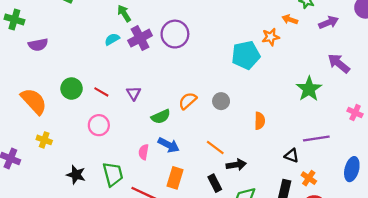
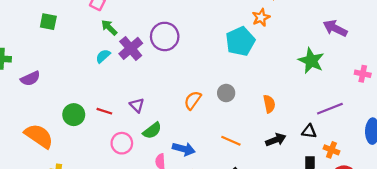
green semicircle: (161, 117) -> (152, 131), moved
pink circle: (99, 125) -> (122, 143), moved
black arrow: (236, 165) -> (276, 140), moved

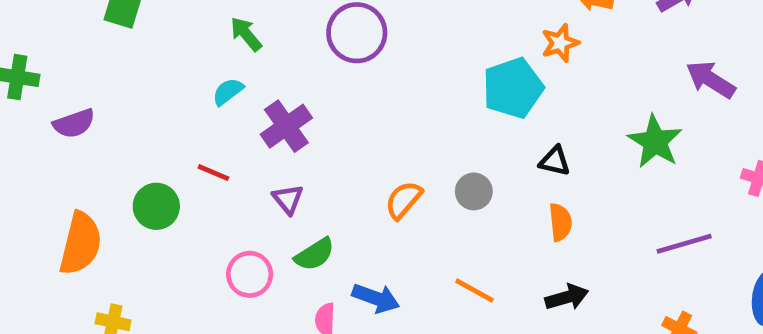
purple circle: (165, 36) -> (357, 33), moved
purple cross: (131, 48) -> (286, 126), moved
red line: (104, 111) -> (213, 173), moved
black triangle: (309, 131) -> (555, 161), moved
orange semicircle: (39, 136) -> (80, 243), turned 64

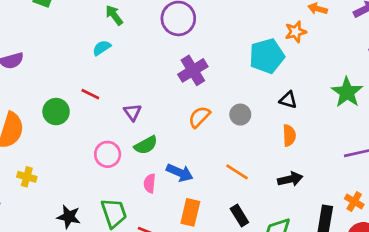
purple cross: (286, 126) -> (193, 70), moved

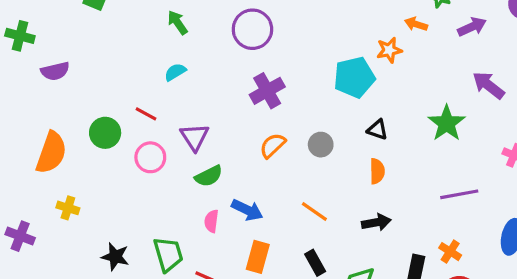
cyan semicircle: (102, 48) -> (175, 72), moved
purple triangle: (132, 112) -> (195, 137), size x1.4
pink circle: (108, 154) -> (150, 157), moved

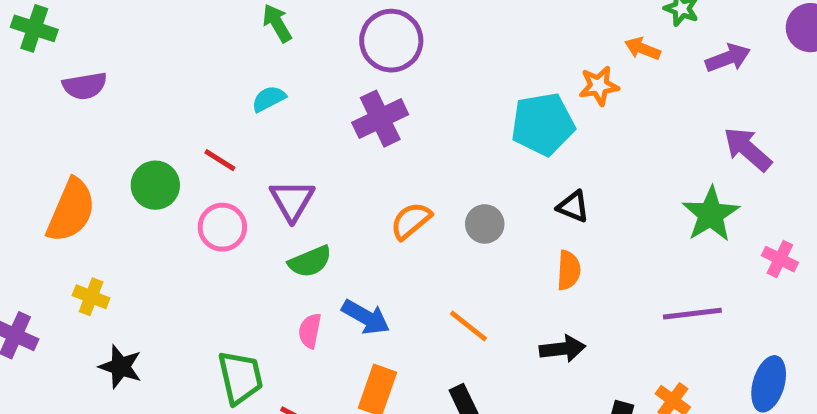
purple cross: (267, 91) -> (380, 119), moved
green star: (447, 123) -> (711, 214), moved
black star: (115, 257) -> (120, 367), moved

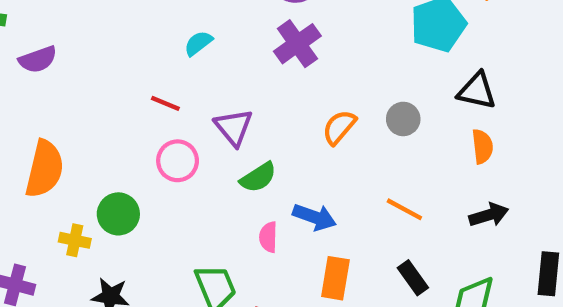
green circle: (155, 185) -> (118, 214), moved
black triangle: (573, 207) -> (477, 91), size x1.4

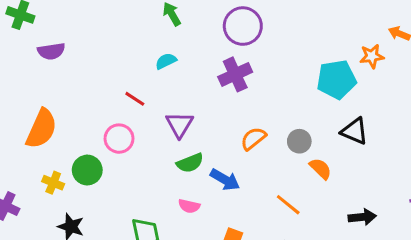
orange semicircle: (482, 146) -> (321, 169), moved, turned -50
pink circle: (178, 161) -> (119, 139), moved
black arrow: (489, 215) -> (362, 217), moved
blue arrow: (314, 217) -> (225, 180), moved
pink semicircle: (268, 237) -> (189, 206), turned -90

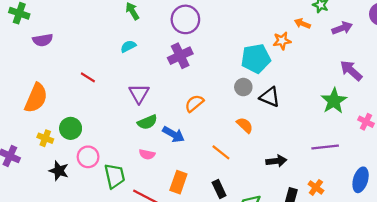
red line: (135, 99) -> (88, 77), moved
pink circle: (119, 139) -> (88, 157), moved
gray circle: (299, 141) -> (243, 87), moved

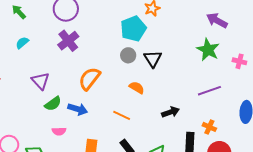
black triangle: (270, 97) -> (153, 59), turned 48
orange semicircle: (194, 103) -> (89, 79), size x1.4

